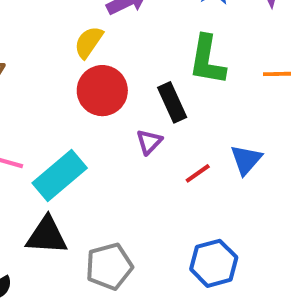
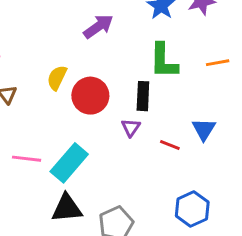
yellow semicircle: (89, 42) -> (57, 78), moved
black rectangle: (172, 102) -> (143, 96), turned 36
red line: (198, 173) -> (170, 145), turned 66

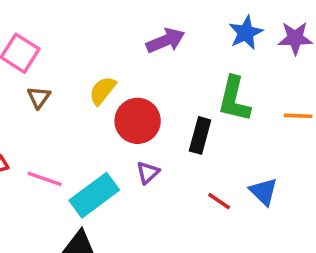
purple triangle: (131, 128) -> (148, 173), moved
blue triangle: (204, 129) -> (264, 192), turned -30

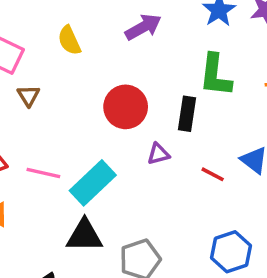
yellow semicircle: (103, 91) -> (69, 40), moved, turned -56
purple triangle: (148, 173) -> (158, 154), moved, turned 35

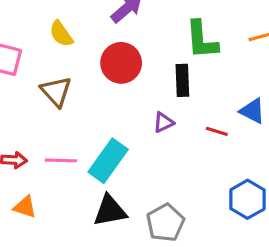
brown triangle: (28, 96) -> (56, 91), moved, size x1.5
red circle: (126, 107) -> (121, 63), moved

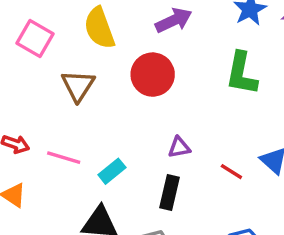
yellow semicircle: (61, 34) -> (99, 28), size x1.4
black rectangle: (182, 80) -> (170, 192), moved
cyan rectangle: (108, 161) -> (112, 171), size x0.6

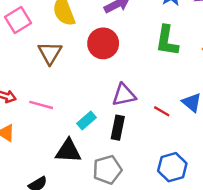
pink square: (35, 38) -> (18, 20), turned 30
purple triangle: (179, 147) -> (124, 95), size x1.5
cyan rectangle: (112, 171) -> (86, 120), moved

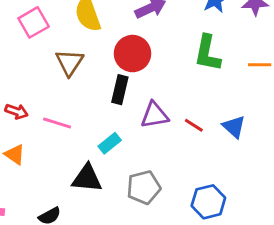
red line: (162, 111) -> (194, 125), moved
black rectangle: (118, 128) -> (120, 90), moved
gray pentagon: (107, 170) -> (144, 187), moved

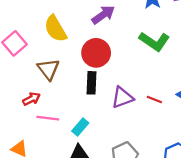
green L-shape: (207, 53) -> (154, 41), turned -56
red arrow: (17, 111) -> (31, 99), moved, turned -36
cyan rectangle: (110, 143) -> (80, 127), moved

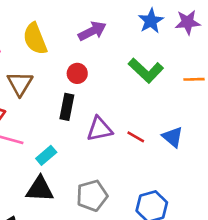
red circle: (96, 53) -> (77, 73), size x0.6

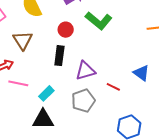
green L-shape: (146, 71) -> (99, 21), moved
red line: (136, 137) -> (113, 87), moved
gray pentagon: (92, 196) -> (83, 101), moved

